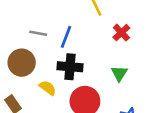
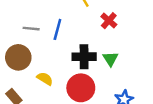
black cross: (70, 67) -> (84, 57), moved

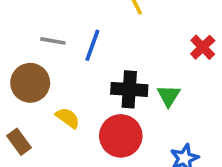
red cross: (109, 21) -> (203, 47), moved

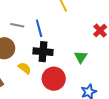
blue line: (92, 45) -> (39, 28), turned -36
black cross: (129, 89) -> (43, 52), moved

